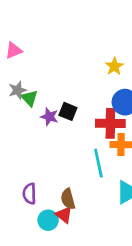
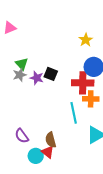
gray star: (18, 90) -> (20, 75), moved
purple semicircle: (29, 194) -> (22, 136), turned -35

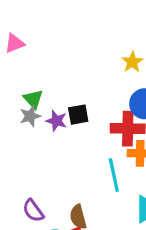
black square: (51, 74) -> (78, 115), turned -32

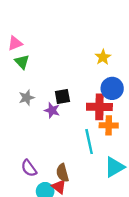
green triangle: (33, 99) -> (22, 62), moved
purple star: (56, 121) -> (52, 110), moved

